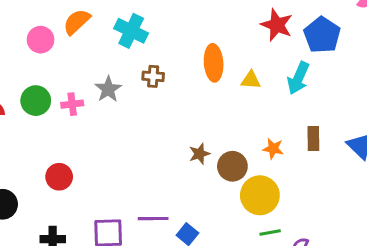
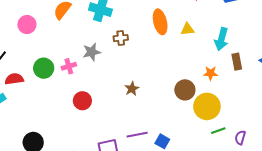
pink circle: (41, 40) -> (27, 25), moved
cyan arrow: (298, 78) -> (221, 39), moved
gray star: (108, 89) -> (92, 52), turned 30
brown star: (199, 154) -> (132, 89), moved
red circle: (59, 177) -> (82, 101), moved

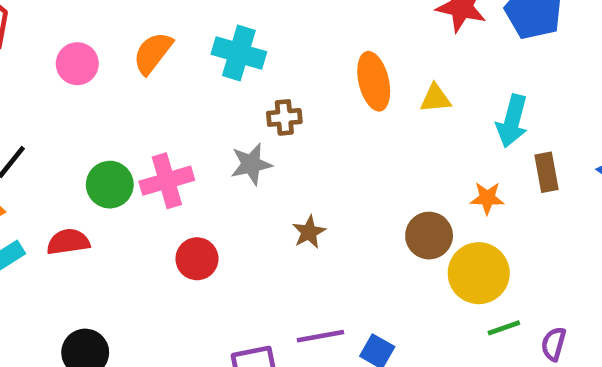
pink circle: (27, 25) -> (77, 64), moved
gray star: (92, 52) -> (251, 164), moved
pink cross: (69, 66) -> (167, 181), size x1.5
red semicircle: (14, 79) -> (68, 242), moved

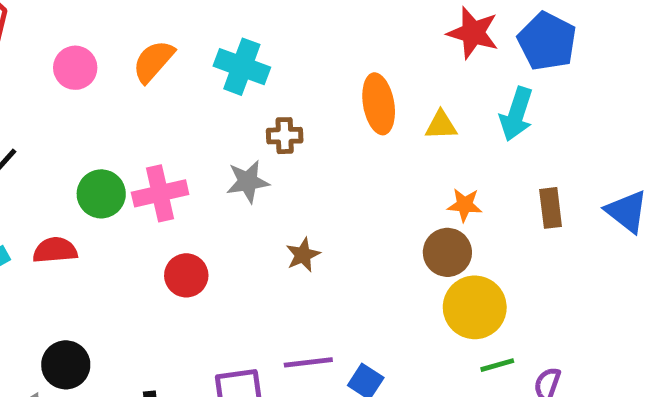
cyan arrow: (512, 121) -> (516, 114), moved
orange star: (487, 198) -> (465, 205), moved
brown circle: (429, 236) -> (447, 252), moved

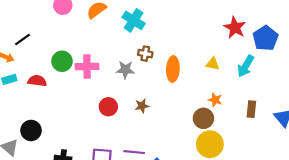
orange ellipse: (379, 104) -> (173, 69), moved
red circle: (186, 275) -> (108, 107), moved

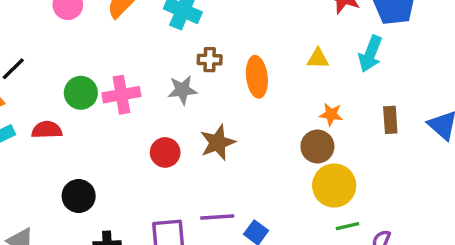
brown star: (142, 106) -> (218, 143), size x1.5
black circle: (31, 130) -> (79, 196), moved

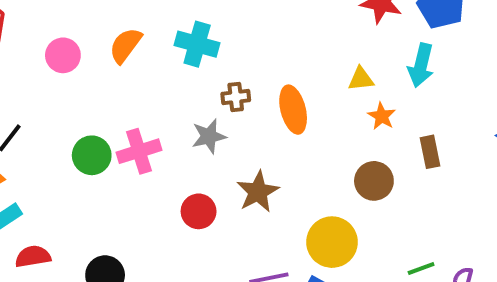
orange star: (331, 114) -> (382, 116), moved, turned 30
brown rectangle: (390, 120) -> (430, 152), moved
red semicircle: (47, 130) -> (33, 256), moved
yellow circle: (334, 185) -> (332, 242), moved

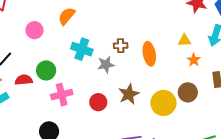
cyan cross: (197, 44) -> (82, 49), moved
pink circle: (63, 55) -> (34, 30), moved
pink cross: (139, 151) -> (62, 95), moved
yellow circle: (332, 242) -> (163, 103), moved
red semicircle: (33, 256) -> (24, 80), moved

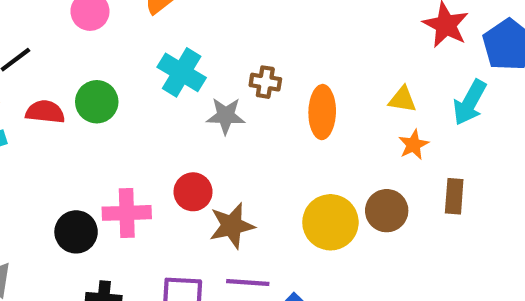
brown star: (129, 94) -> (232, 226), moved
pink cross: (62, 95) -> (127, 213), moved

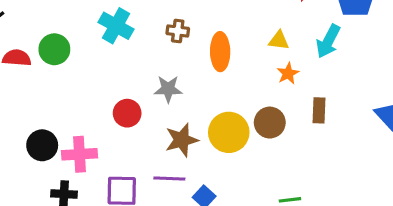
gray star: (226, 116) -> (168, 89), moved
pink cross: (127, 213) -> (79, 154), moved
brown star: (232, 226) -> (182, 140), moved

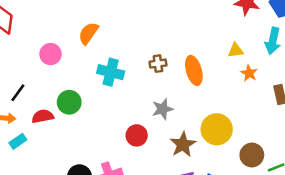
brown circle: (270, 123) -> (252, 155), moved

